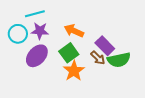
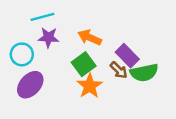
cyan circle: (18, 34) -> (22, 54), moved
purple ellipse: (37, 56) -> (30, 85), moved

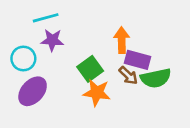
orange arrow: (90, 37) -> (122, 40), moved, turned 65
purple rectangle: (127, 56) -> (137, 60), turned -30
orange star: (90, 86) -> (97, 93), turned -30

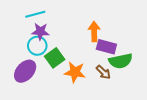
cyan circle: (23, 58) -> (37, 46), moved
green square: (90, 69) -> (55, 58), moved
brown arrow: (128, 76) -> (103, 72), moved

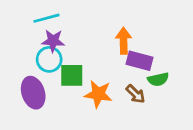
green square: (55, 58) -> (72, 75), turned 36
green semicircle: (121, 61) -> (158, 79), size x0.7
purple ellipse: (25, 71) -> (33, 93), turned -60

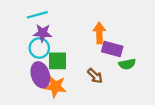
purple ellipse: (33, 93) -> (40, 75), moved
orange star: (98, 94) -> (55, 87), moved
brown arrow: (136, 94) -> (95, 76), moved

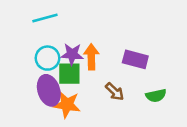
purple star: (43, 33) -> (72, 54), moved
orange arrow: (99, 33) -> (91, 57), moved
green semicircle: (127, 64) -> (156, 96), moved

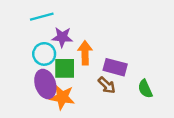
purple star: (72, 54) -> (62, 37), moved
purple rectangle: (135, 59) -> (115, 67), moved
green semicircle: (156, 96) -> (145, 89), turned 78

